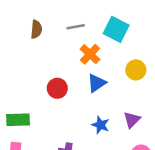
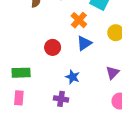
blue star: (100, 125) -> (73, 77), moved

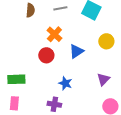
orange cross: (79, 20) -> (54, 34), moved

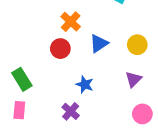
yellow circle: (106, 41) -> (137, 45), moved
green rectangle: (16, 79) -> (22, 79), turned 60
purple cross: (54, 104) -> (71, 111), turned 32

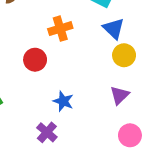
orange cross: (71, 22) -> (60, 29), moved, turned 30
blue triangle: (99, 43) -> (114, 29), moved, turned -42

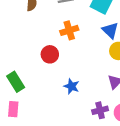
purple cross: (47, 132) -> (100, 110), moved, turned 35

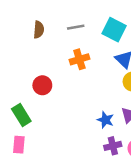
red circle: (50, 54) -> (42, 85), moved
blue star: (72, 86) -> (105, 120), moved

